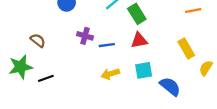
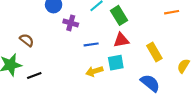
purple cross: (85, 36) -> (71, 23), moved
yellow rectangle: (186, 48) -> (154, 52), moved
cyan square: (144, 70) -> (116, 63), moved

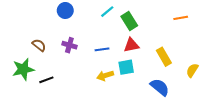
purple cross: (71, 23) -> (69, 45), moved

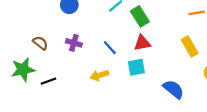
blue line: (102, 49) -> (110, 48), turned 56
yellow rectangle: (164, 57) -> (190, 46), moved
yellow arrow: (105, 76) -> (99, 75), moved

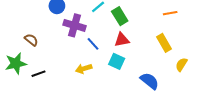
purple cross: (74, 43) -> (74, 25), moved, size x1.5
cyan square: (136, 67) -> (117, 61), turned 35

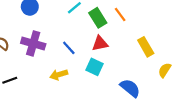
orange line: (170, 13) -> (120, 14), moved, turned 64
purple cross: (74, 25) -> (33, 43), moved

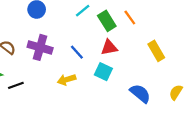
yellow semicircle: (165, 70) -> (176, 92), moved

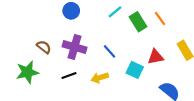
red triangle: (109, 47) -> (156, 57), moved
black line: (16, 85) -> (69, 75), moved

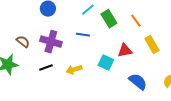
orange line: (160, 18) -> (136, 21), moved
blue line: (110, 51) -> (83, 35), moved, turned -40

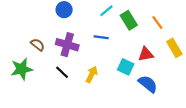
black line: (46, 68) -> (62, 72), turned 64
yellow arrow: (74, 70) -> (92, 74), turned 133
blue semicircle: (138, 82) -> (148, 84), moved

